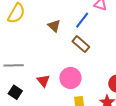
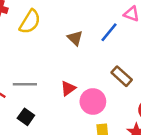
brown rectangle: (81, 44) -> (122, 76), moved
red triangle: (43, 81) -> (68, 88), moved, turned 32

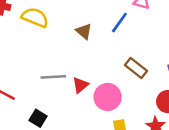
yellow semicircle: (30, 22) -> (35, 17), turned -95
gray line: (25, 84) -> (53, 77), moved

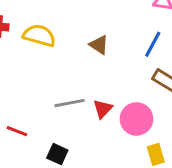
blue line: (119, 23) -> (153, 44), moved

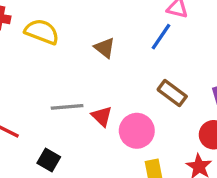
blue line: (153, 44) -> (161, 37), moved
red triangle: (103, 109) -> (102, 116), turned -35

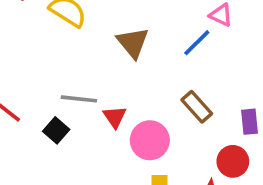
brown triangle: (105, 48) -> (133, 43), size x1.4
black square: (49, 160) -> (56, 130), moved

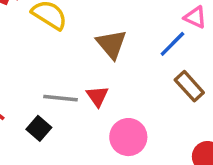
brown rectangle: (197, 107) -> (189, 86), moved
red triangle: (115, 117) -> (97, 96), moved

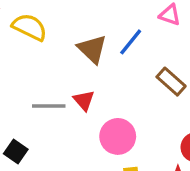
blue line: (172, 44) -> (131, 42), moved
black square: (39, 128) -> (16, 152), moved

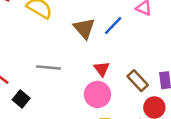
brown rectangle: (171, 82) -> (138, 81), moved
red triangle: (84, 100) -> (102, 69), moved

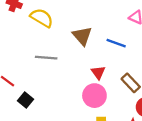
blue line: (113, 25) -> (116, 43), moved, turned 66
gray line: (48, 67) -> (46, 58), moved

